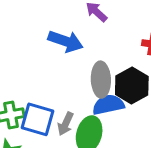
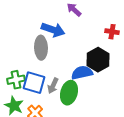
gray ellipse: (101, 80) -> (41, 48), moved

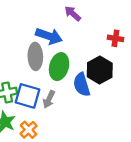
blue semicircle: (82, 73) -> (82, 85), turned -95
green ellipse: (69, 93) -> (59, 67), moved

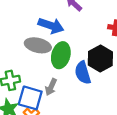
gray ellipse: (35, 56) -> (38, 45), turned -75
blue square: (27, 96) -> (30, 98), moved

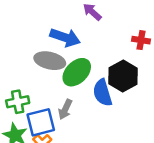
green ellipse: (61, 55) -> (77, 72), turned 30
blue square: (30, 98) -> (41, 122), turned -30

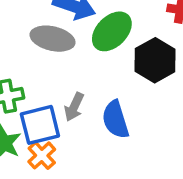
green ellipse: (77, 72) -> (112, 31), moved
blue semicircle: (102, 93) -> (115, 120), moved

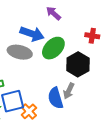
gray arrow: (74, 107) -> (69, 91), moved
orange cross: (42, 155) -> (29, 111), moved

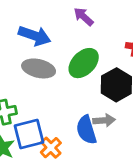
blue arrow: (32, 34) -> (34, 36), moved
gray arrow: (69, 91) -> (104, 120), turned -119

